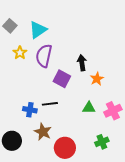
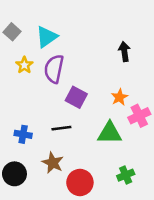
black arrow: (82, 63) -> (124, 52), moved
green triangle: (89, 108) -> (110, 133), size x1.5
blue cross: (30, 110) -> (23, 134), moved
pink cross: (113, 111) -> (139, 116), moved

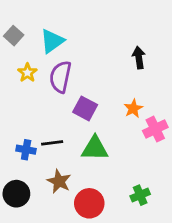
black line: (61, 128) -> (52, 143), moved
green triangle: (110, 133) -> (95, 148), moved

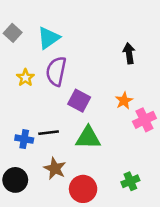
yellow star: (27, 73) -> (25, 78), moved

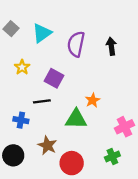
purple semicircle: (56, 71) -> (76, 44), moved
purple square: (79, 101) -> (54, 78), moved
orange star: (124, 101) -> (93, 100), moved
pink cross: (144, 120) -> (125, 127), moved
black line: (49, 133) -> (42, 101), moved

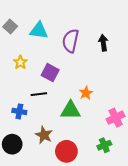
cyan triangle: (42, 33) -> (39, 31), turned 42

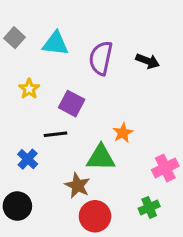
black arrow: (103, 43) -> (148, 61), turned 119
blue cross: (19, 111) -> (28, 159), turned 32
brown star: (44, 135) -> (77, 186), moved

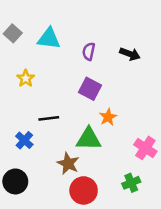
purple semicircle: (101, 58) -> (89, 51), size x0.6
purple square: (72, 104) -> (90, 89), moved
pink cross: (165, 168) -> (145, 148), turned -30

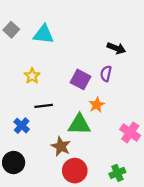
purple semicircle: (89, 51) -> (106, 74), moved
yellow star: (26, 78) -> (32, 76), moved
green cross: (131, 183) -> (117, 173), moved

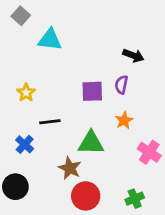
gray square: (11, 30) -> (21, 16), moved
yellow star: (32, 76) -> (26, 93), moved
purple square: (81, 79) -> (92, 91), turned -30
orange star: (97, 105) -> (124, 120), moved

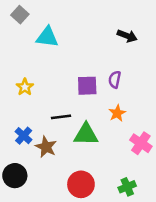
black arrow: (133, 56) -> (127, 36), moved
black line: (50, 122) -> (61, 117), moved
brown star: (70, 168) -> (46, 147), moved

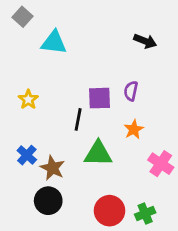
black line: (61, 117) -> (78, 119), moved, turned -72
black circle: (15, 176) -> (48, 201), moved
red circle: (81, 184) -> (109, 211), moved

